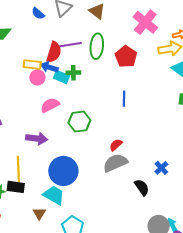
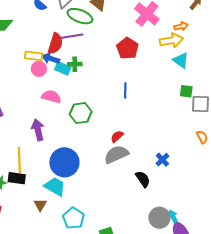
green ellipse: (97, 46) -> (80, 16), moved, turned -75
pink semicircle: (50, 105) -> (51, 97), turned 42
purple arrow: (37, 138) -> (38, 130), turned -110

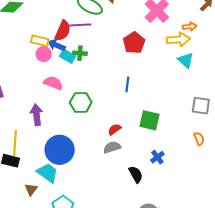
green square: (186, 91) -> (149, 120), moved, size x1.5
gray semicircle: (116, 154) -> (112, 147), size x0.7

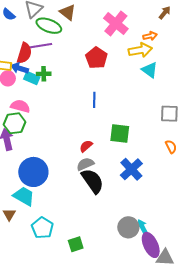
green hexagon: (81, 102) -> (15, 123), moved
blue cross: (157, 157) -> (131, 169), size x1.6
black semicircle: (136, 174) -> (93, 181), moved, size x1.5

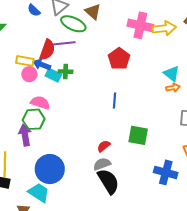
pink cross: (116, 24) -> (140, 25), turned -30
orange arrow: (150, 36) -> (173, 88), moved
yellow arrow: (140, 50) -> (164, 28), moved
blue cross: (131, 169) -> (166, 172), moved, turned -35

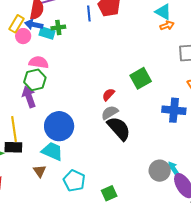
yellow rectangle: (25, 61) -> (17, 24), turned -60
blue line: (114, 100) -> (89, 13), moved
green square: (138, 135) -> (141, 78), turned -30

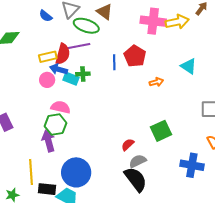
yellow rectangle: (17, 24) -> (48, 57), moved, turned 42
orange arrow: (167, 25) -> (156, 82), moved
gray semicircle: (110, 113) -> (138, 161), moved
black rectangle: (13, 147) -> (47, 189), moved

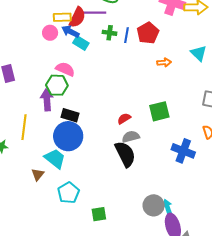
green cross: (83, 74) -> (110, 33), moved
pink circle: (47, 80) -> (50, 33), moved
black rectangle: (47, 189) -> (70, 115), moved

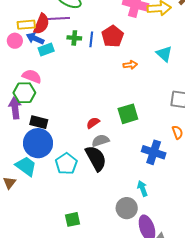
cyan rectangle: (81, 43) -> (46, 49), turned -49
cyan pentagon: (68, 193) -> (66, 164), moved
cyan arrow: (167, 207) -> (142, 188), moved

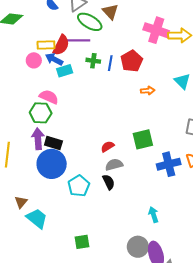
purple arrow: (15, 108) -> (38, 139), moved
blue cross: (154, 152) -> (169, 164), moved, turned -35
black semicircle: (96, 158) -> (109, 182), size x0.6
cyan trapezoid: (26, 166) -> (37, 218), moved
gray circle: (127, 208) -> (138, 247), moved

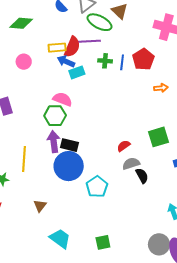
pink circle: (34, 60) -> (24, 62), moved
black semicircle: (109, 182) -> (142, 176), moved
cyan trapezoid: (37, 218) -> (60, 239), moved

